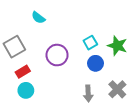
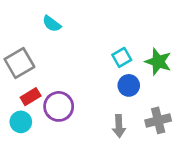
purple circle: (57, 55) -> (59, 106), moved
gray cross: (117, 89) -> (158, 120), turned 30
cyan circle: (26, 90) -> (21, 122), moved

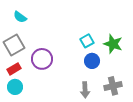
cyan semicircle: (52, 24) -> (20, 17), moved
red rectangle: (31, 97) -> (14, 69), moved
purple circle: (59, 106) -> (42, 59), moved

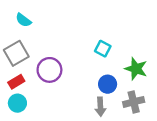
cyan square: (87, 41) -> (103, 49), turned -32
green star: (113, 44) -> (136, 69), moved
blue circle: (92, 61) -> (108, 84), moved

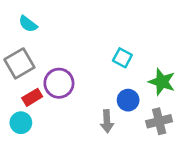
red rectangle: (16, 82) -> (32, 97), moved
gray arrow: (100, 107) -> (107, 121), moved

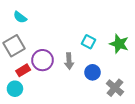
green star: (162, 82) -> (119, 44), moved
gray arrow: (107, 121) -> (69, 61), moved
gray cross: (159, 121) -> (115, 88), turned -36

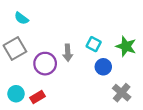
gray arrow: (69, 61) -> (68, 53), moved
red rectangle: (23, 70) -> (38, 97), moved
blue circle: (93, 72) -> (103, 67), moved

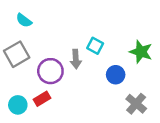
cyan square: (94, 44) -> (95, 46), moved
red rectangle: (38, 97) -> (42, 99), moved

